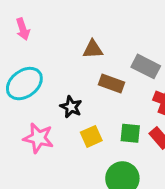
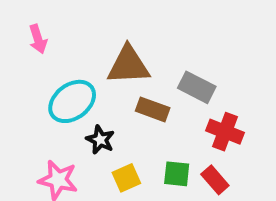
brown triangle: (93, 49) -> (128, 65), size x1.6
cyan ellipse: (24, 84) -> (72, 101), moved

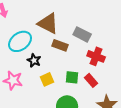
brown triangle: (128, 65) -> (48, 23), turned 30

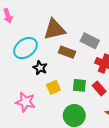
brown triangle: (48, 23) -> (55, 29), turned -40
pink star: (13, 80) -> (25, 102), moved

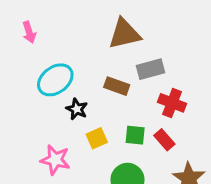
brown triangle: (55, 29) -> (124, 34), moved
gray rectangle: (90, 41) -> (151, 69), turned -42

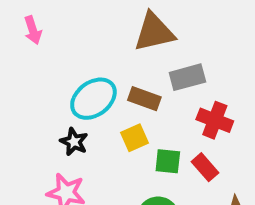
cyan ellipse: (55, 80) -> (93, 99), moved
black star: (77, 109) -> (74, 142), moved
yellow square: (97, 138) -> (135, 138), moved

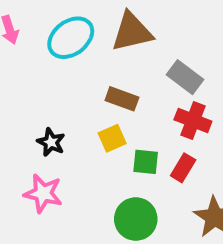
gray rectangle: (187, 77) -> (185, 77), moved, turned 52
cyan ellipse: (93, 99) -> (71, 38), moved
red rectangle: (205, 167) -> (183, 168), turned 72

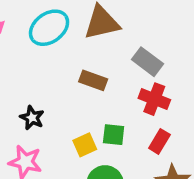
yellow square: (112, 138) -> (85, 145), moved
red rectangle: (183, 168) -> (159, 141), moved

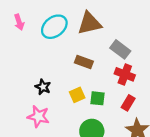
yellow square: (85, 145) -> (77, 95), moved

